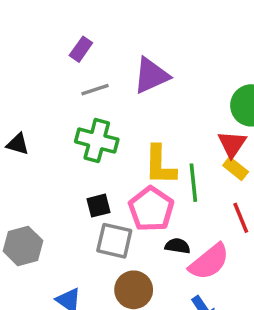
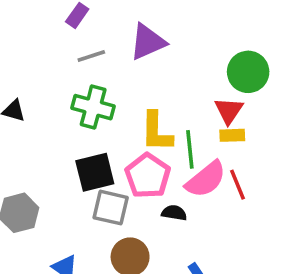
yellow rectangle: (236, 169) -> (232, 135), turned -40
black square: (99, 206) -> (95, 172), size x1.6
pink semicircle: (209, 262) -> (206, 179), moved

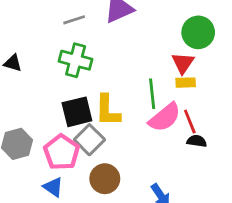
yellow L-shape: (156, 132) -> (108, 110), moved
pink pentagon: (148, 176) -> (62, 152), moved
gray square: (111, 208) -> (89, 140), turned 32
black semicircle: (174, 213) -> (197, 141), moved

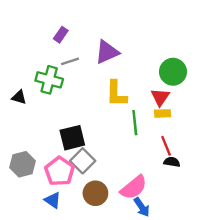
green cross: (76, 60) -> (49, 80), moved
yellow L-shape: (108, 110) -> (116, 94), moved
pink semicircle: (165, 117) -> (134, 187), moved

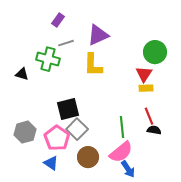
yellow L-shape: (116, 94) -> (93, 65), moved
green line: (135, 123) -> (122, 127), moved

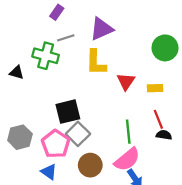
red triangle: (144, 74) -> (126, 81), moved

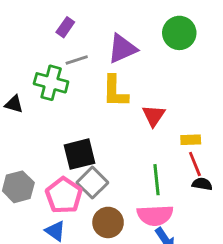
green circle: (165, 48) -> (179, 33), moved
yellow rectangle: (155, 88) -> (191, 140), moved
pink semicircle: (127, 160) -> (155, 215), turned 36

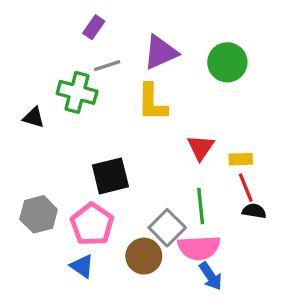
green circle: (179, 33) -> (227, 62), moved
red triangle: (154, 116) -> (201, 148), moved
gray square: (92, 183) -> (167, 228), moved

